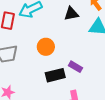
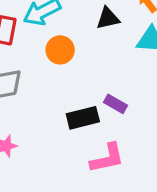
orange circle: (46, 47) -> (60, 50), moved

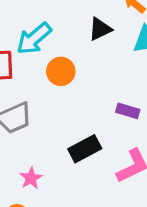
black rectangle: (83, 118) -> (85, 149), moved

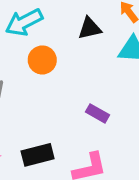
black rectangle: (85, 149) -> (38, 155), moved

